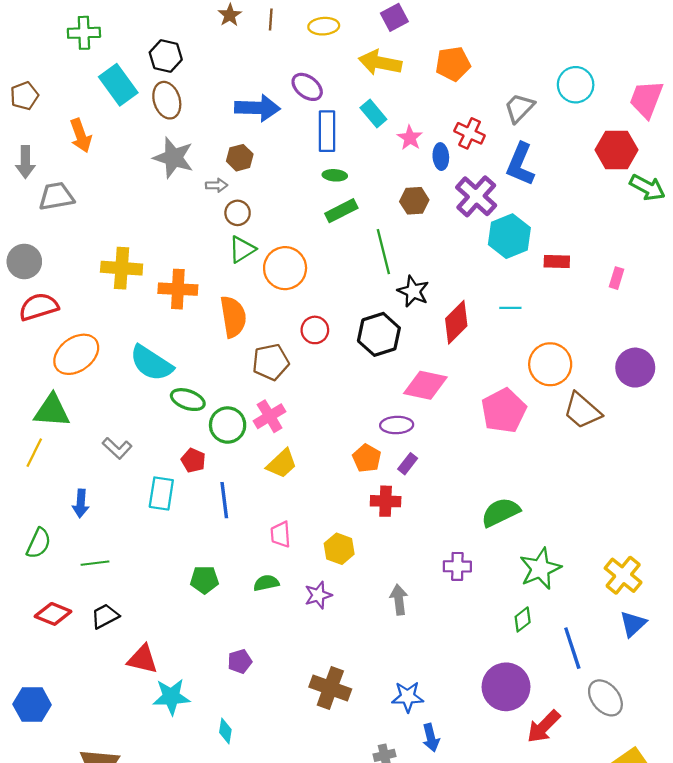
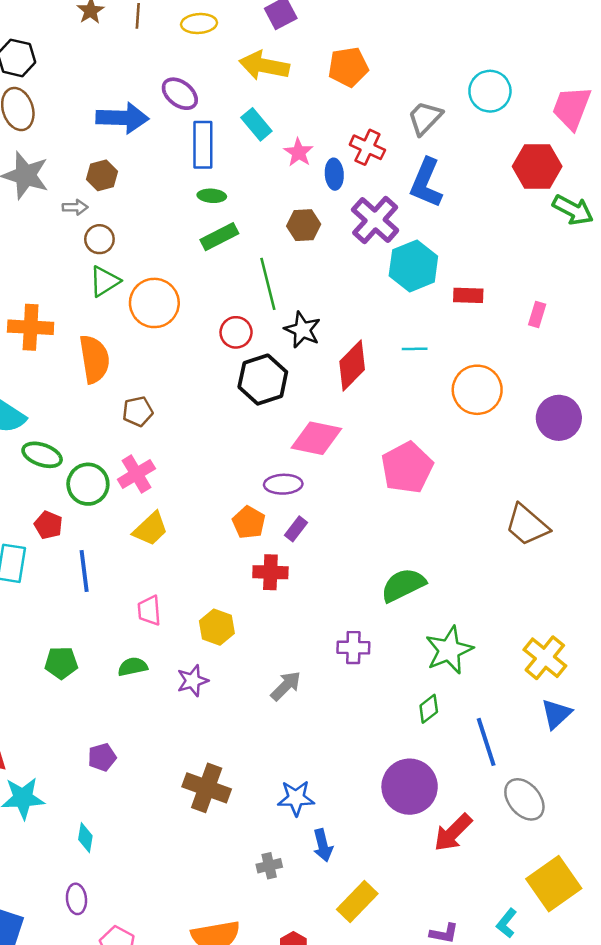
red circle: (315, 330) -> (236, 332), moved
brown pentagon: (271, 362) -> (138, 411), size x0.7
orange circle: (550, 364) -> (477, 390), moved
brown trapezoid: (582, 411) -> (527, 525), moved
gray arrow: (399, 600) -> (286, 686), turned 52

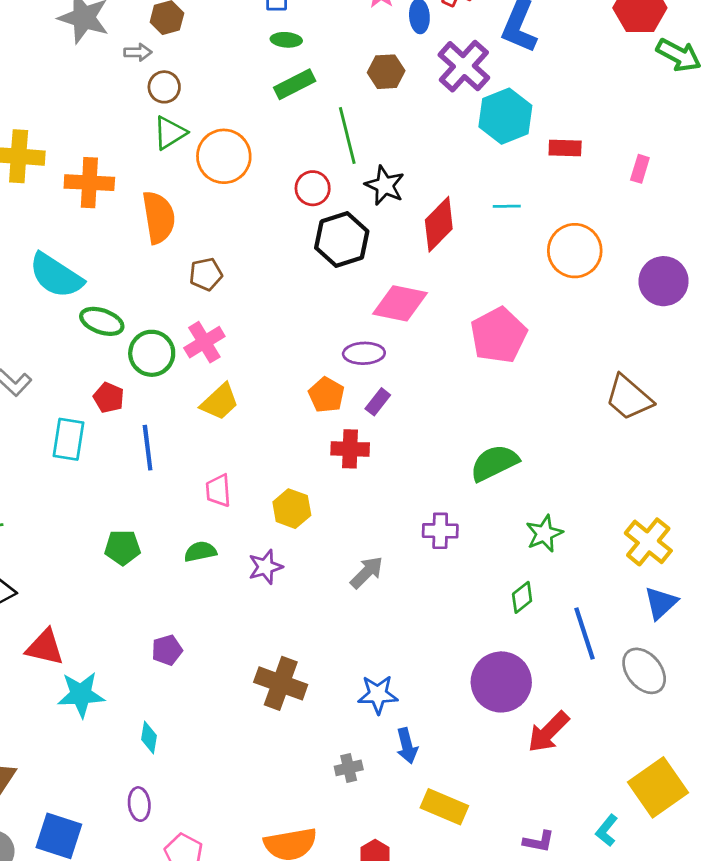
green star: (449, 650) -> (544, 534), size x0.7
gray ellipse: (524, 799) -> (644, 671), moved
yellow rectangle: (357, 901) -> (444, 807), turned 69

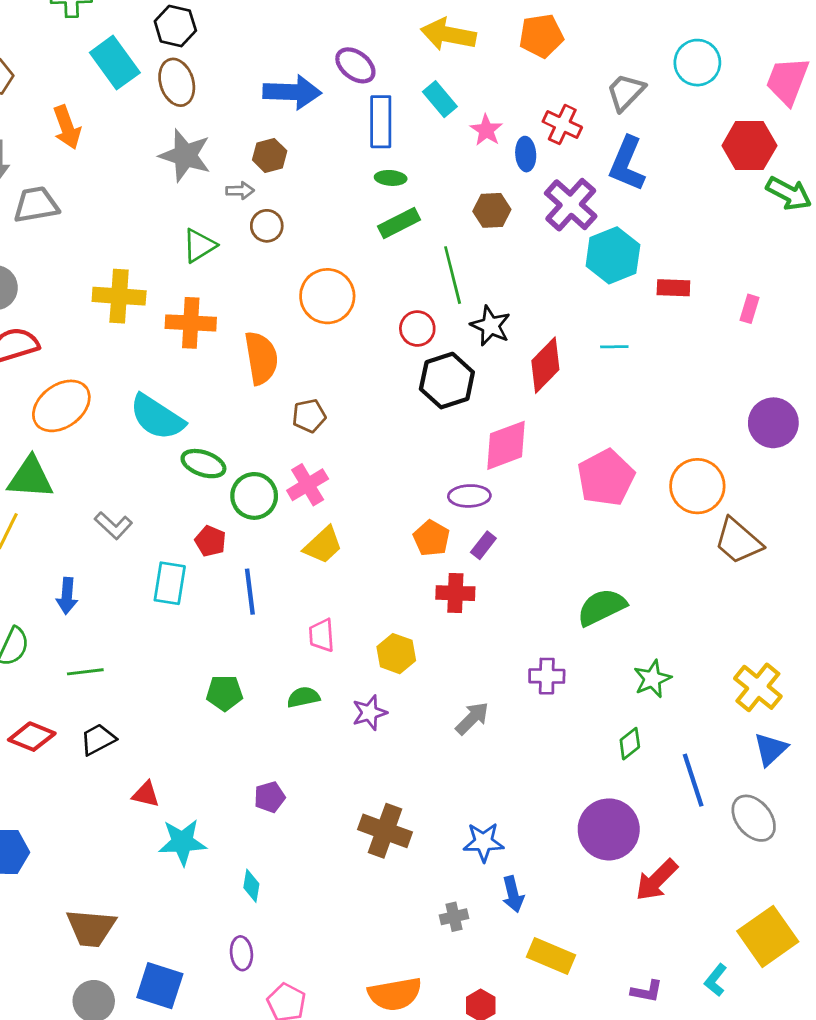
green triangle: (170, 133) -> (199, 245), moved
orange circle: (575, 251) -> (697, 486), moved
pink diamond: (400, 303) -> (506, 445), turned -32
red triangle: (45, 647) -> (146, 794), size x0.7

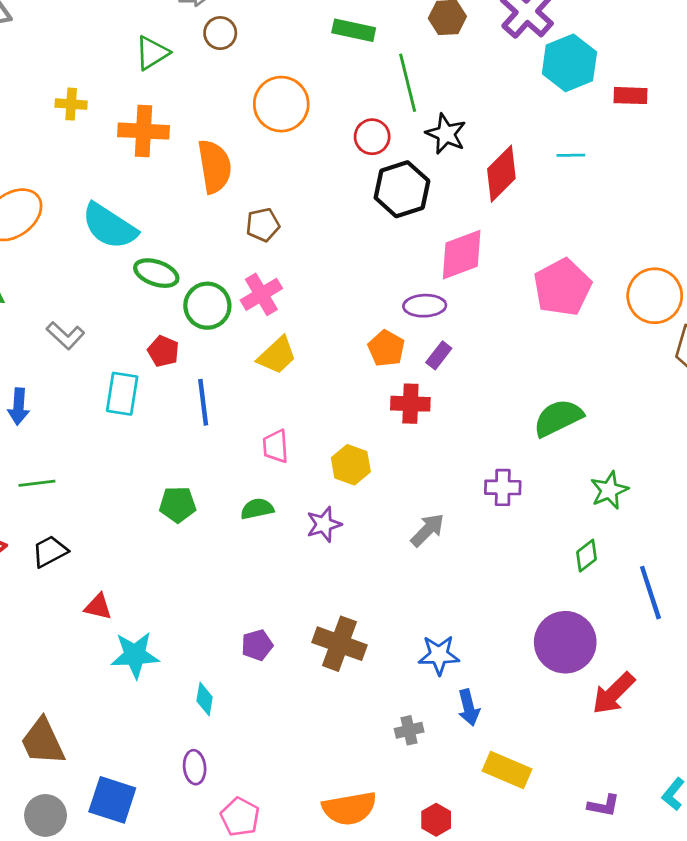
green rectangle: (399, 223) -> (354, 30), turned 39
yellow cross: (119, 296) -> (71, 104), size x0.6
purple pentagon: (270, 797) -> (257, 645), moved
brown trapezoid: (91, 928) -> (43, 742), turned 60

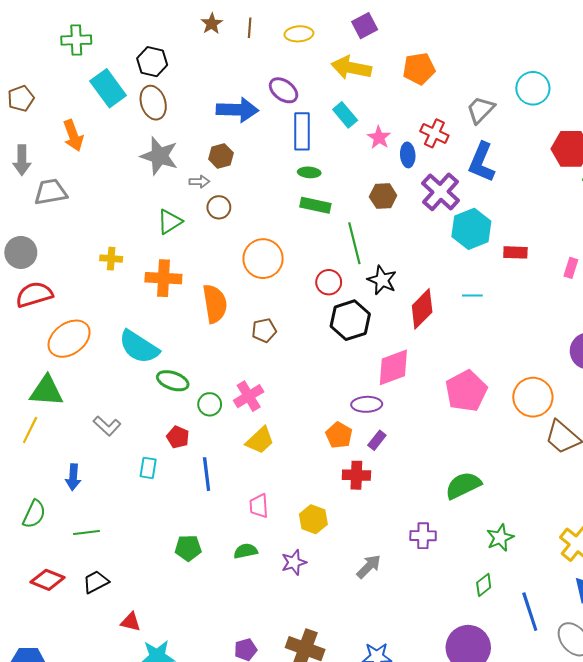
brown pentagon: (263, 225) -> (264, 330), moved
green circle: (207, 306) -> (210, 404), size x0.7
cyan rectangle: (122, 394) -> (148, 468), size x0.7

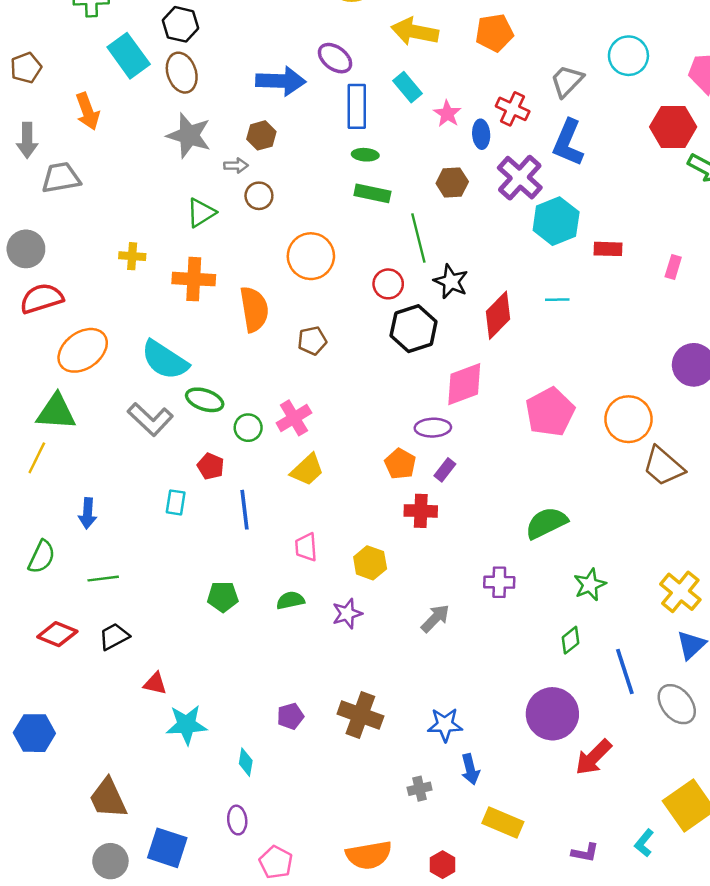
gray L-shape: (107, 426) -> (150, 419), moved, size x1.4

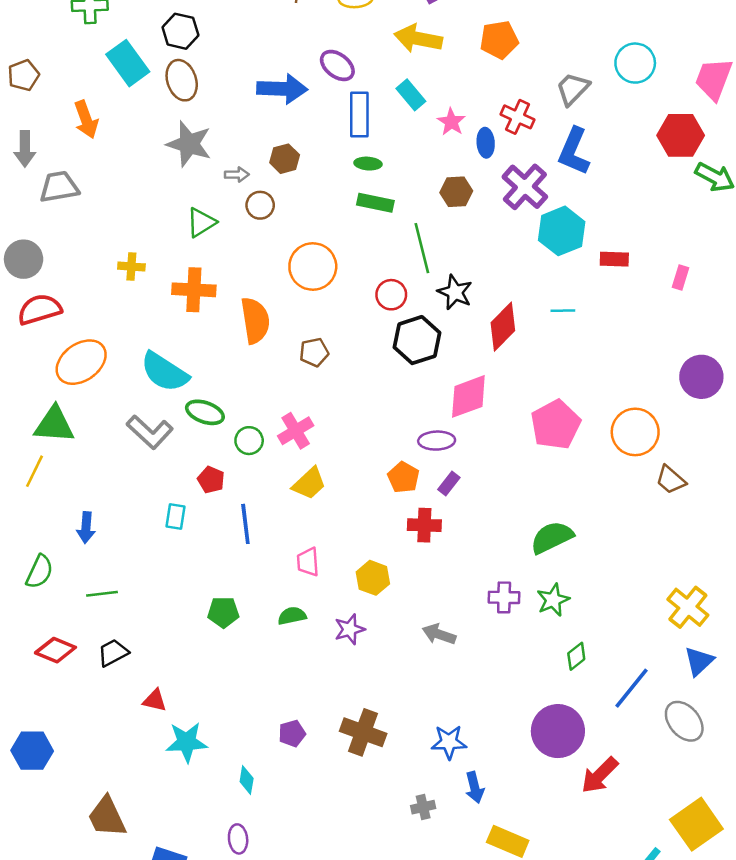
brown hexagon: (261, 135) -> (285, 159), moved
brown trapezoid: (663, 466) -> (671, 480), size x0.7
green star: (590, 585) -> (553, 600), moved
gray arrow: (435, 618) -> (439, 634), turned -116
blue line: (625, 672) -> (631, 688), turned 57

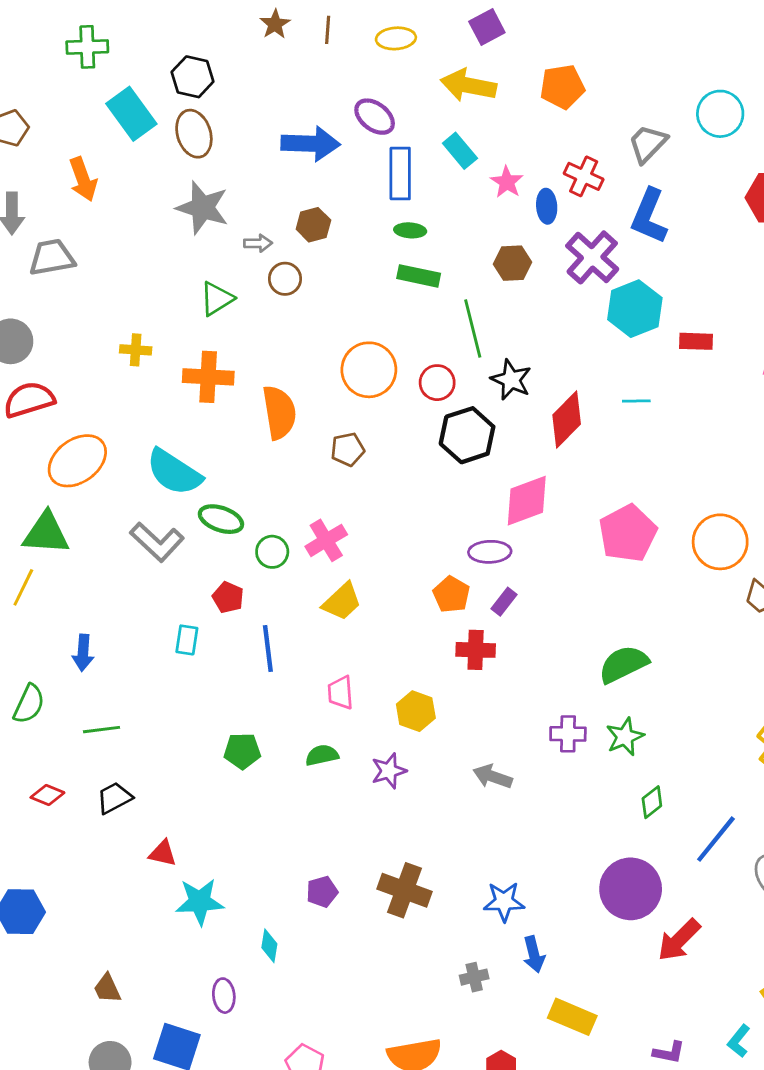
orange circle: (313, 267) -> (369, 370), moved
red diamond: (55, 650) -> (47, 795), size x0.7
brown trapezoid: (107, 817) -> (107, 988), size x0.6
purple ellipse: (238, 839) -> (224, 996), moved

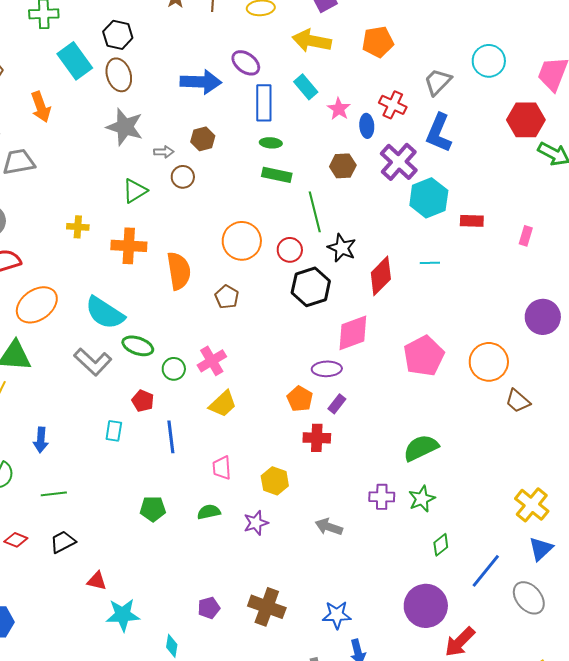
brown pentagon: (348, 449) -> (227, 297), turned -30

